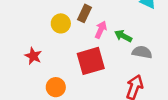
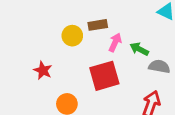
brown rectangle: (85, 13) -> (98, 25), turned 56

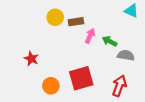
yellow circle: (72, 36) -> (55, 17), moved
red square: (104, 76) -> (81, 78), moved

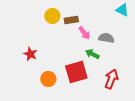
pink arrow: (90, 36) -> (84, 33), turned 120
green arrow: (110, 41) -> (92, 54), moved
gray semicircle: (126, 55) -> (106, 38), moved

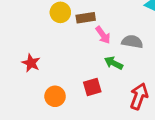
red square: (76, 72) -> (92, 87), size x0.6

